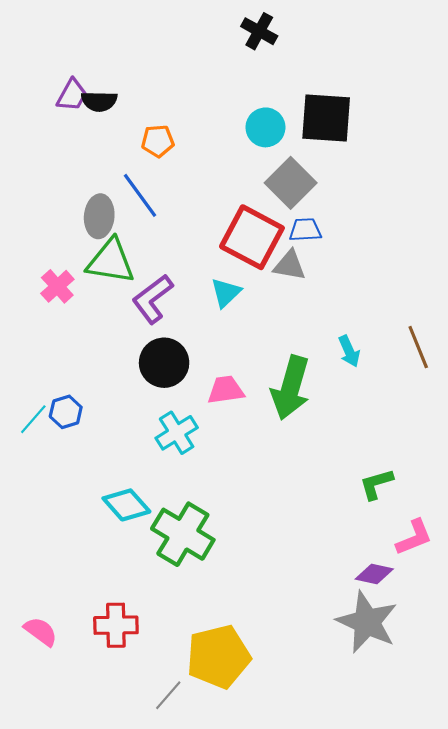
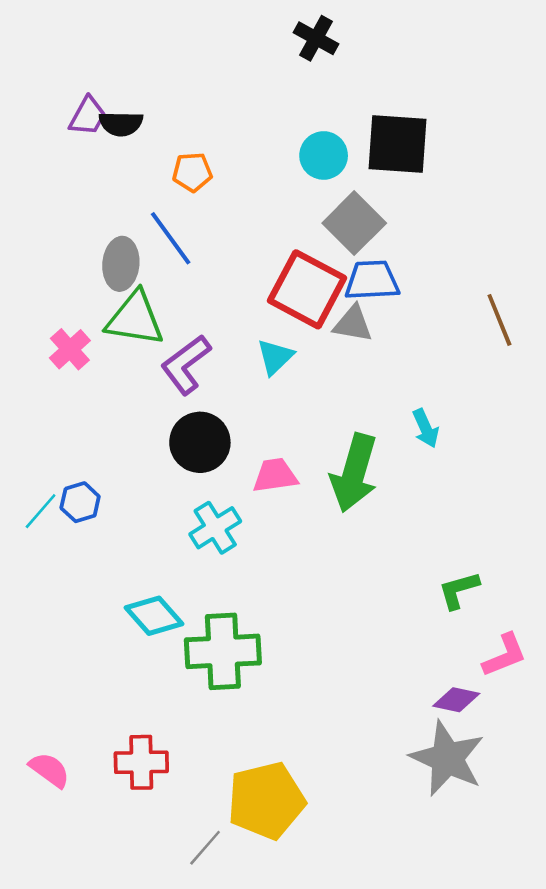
blue trapezoid: (305, 230) -> (372, 280), size x1.4
brown line: (418, 347) -> (499, 320), moved
green cross: (183, 534) -> (223, 651), turned -34

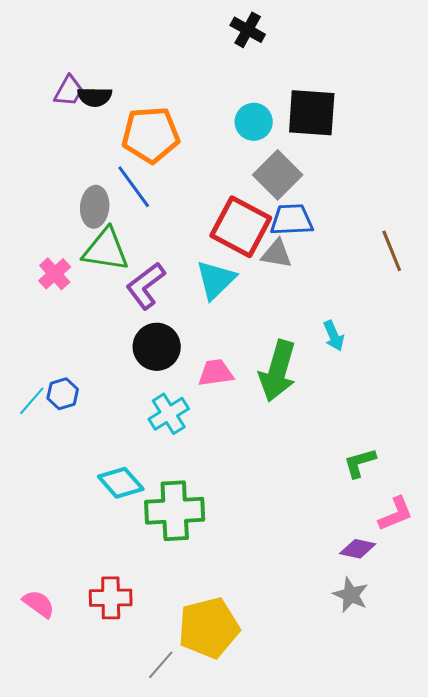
orange pentagon: (192, 172) -> (151, 135), size x1.8
cyan triangle: (275, 357) -> (216, 280), size x1.4
gray star: (447, 758) -> (351, 595), size x0.6

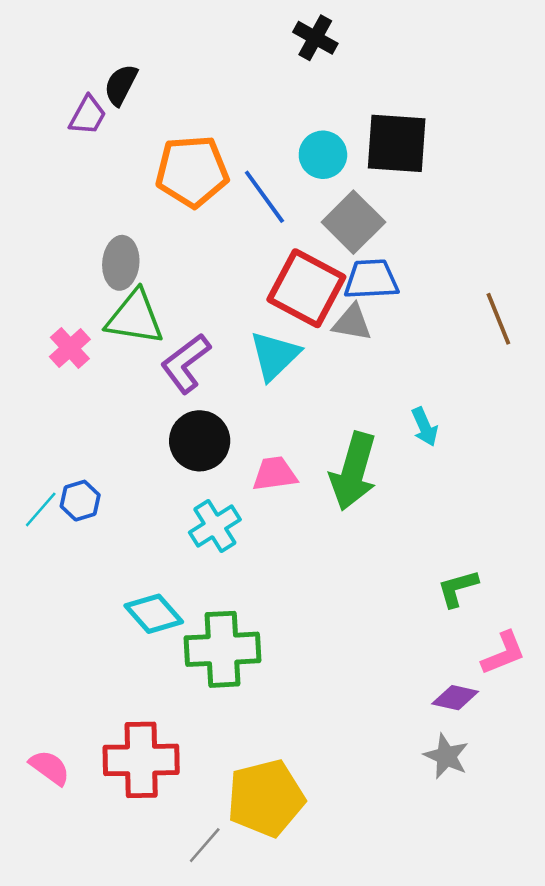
black semicircle: (95, 97) -> (121, 85), moved, turned 116
blue line: (134, 187) -> (264, 197), moved
red cross: (111, 598) -> (141, 760), size x1.4

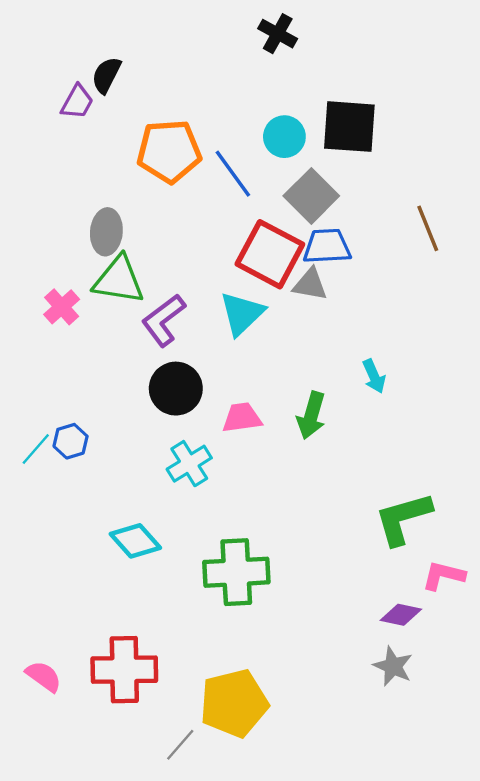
brown line: (498, 319) -> (428, 228), moved
green arrow: (353, 471) -> (311, 415), size x0.7
green L-shape: (458, 588) -> (403, 518), size x1.6
green cross: (222, 649) -> (236, 572), moved
pink L-shape: (503, 653) -> (443, 576), turned -144

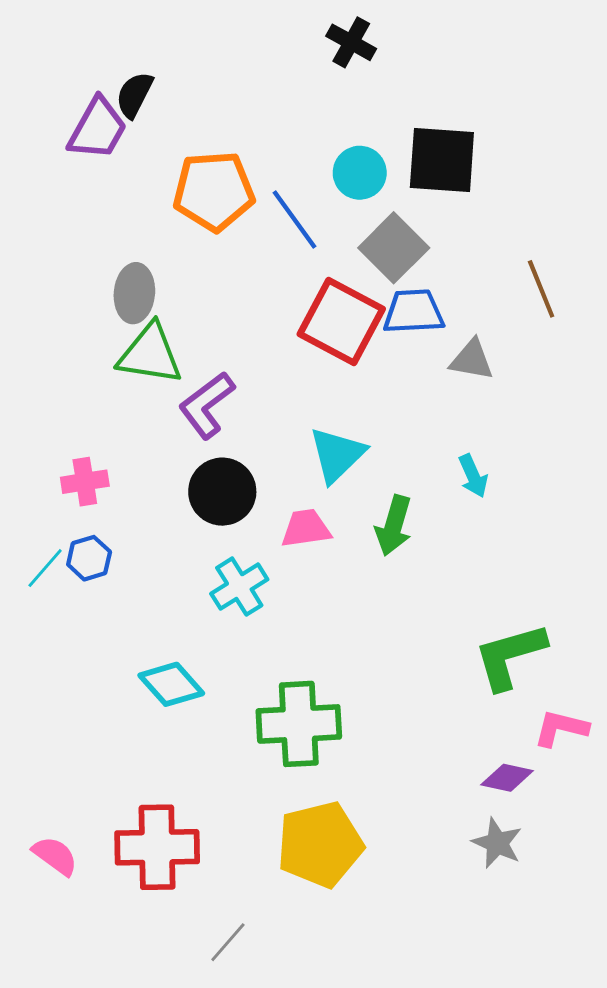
purple trapezoid: (77, 102) -> (98, 129), size x1.4
gray triangle: (310, 284) -> (472, 360), moved
pink cross: (62, 307) -> (85, 482), moved, turned 33
cyan triangle: (242, 314) -> (337, 455), moved
yellow pentagon: (234, 703) -> (320, 844), moved

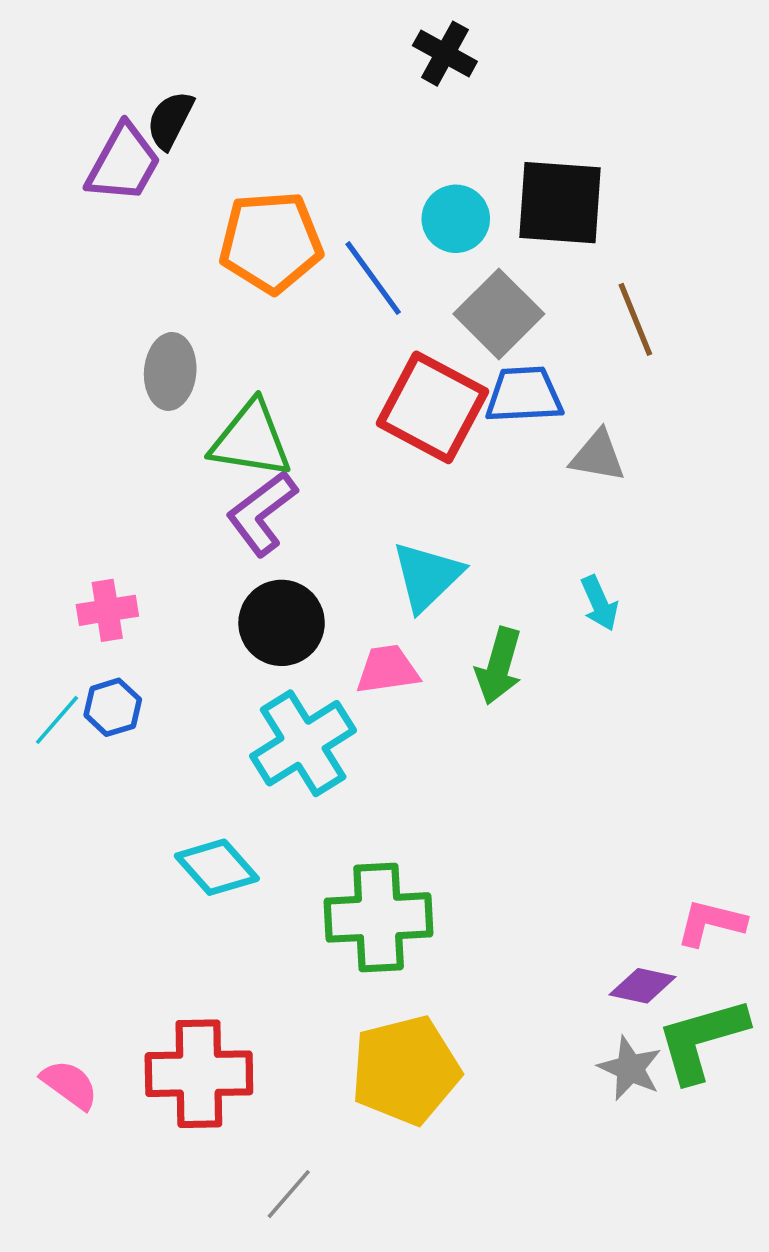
brown line: (541, 289) -> (635, 319), moved
green triangle: (150, 354) -> (251, 440), moved
cyan cross: (239, 587) -> (303, 743), size x1.4
green L-shape: (510, 656) -> (702, 1040), moved

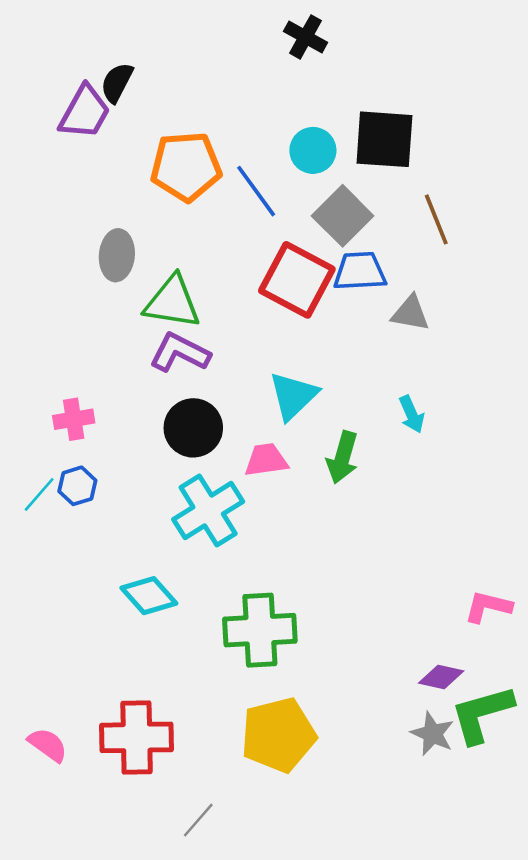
purple L-shape: (262, 513) -> (180, 353), turned 64
pink L-shape: (711, 923) -> (488, 607), moved

